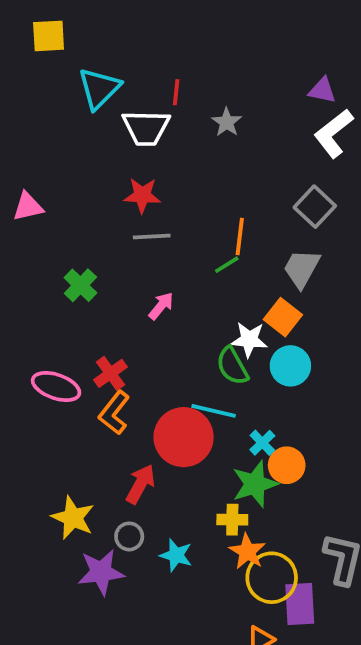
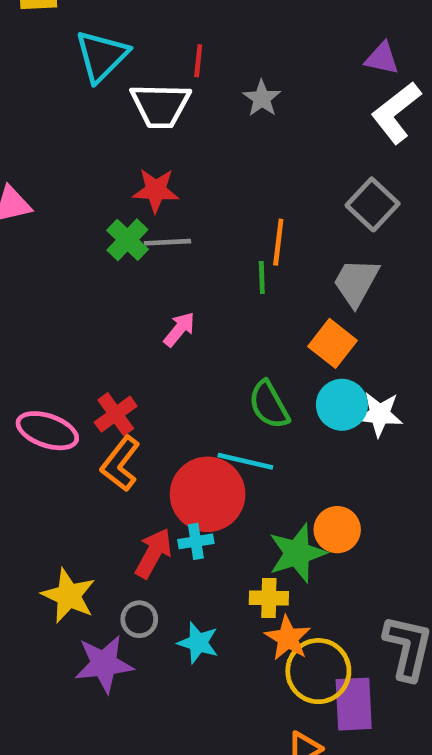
green line: (227, 265) -> (262, 277), turned -60
green cross: (80, 285) -> (127, 240), moved
white star: (249, 340) -> (380, 414), moved
cyan cross: (262, 443) -> (196, 541), moved, turned 35

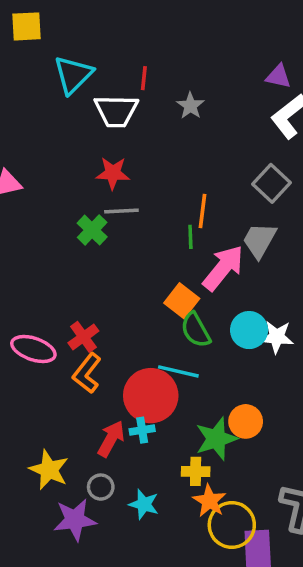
green cross: (127, 240) -> (92, 230), moved
pink arrow: (179, 329) -> (223, 268), moved, size x1.8
orange square: (332, 343) -> (182, 301), moved

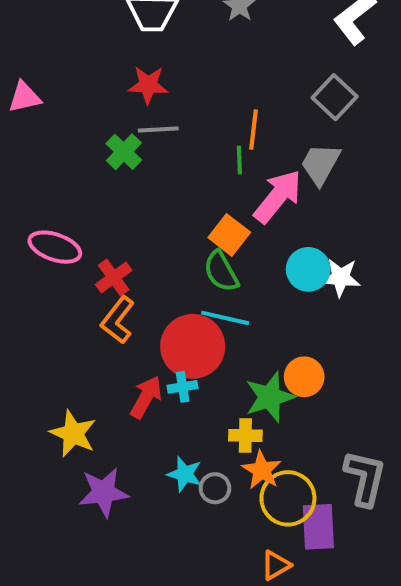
green semicircle: (196, 330) -> (221, 271), moved
pink ellipse: (33, 349) -> (55, 247), moved
gray circle: (101, 487) -> (215, 488), moved

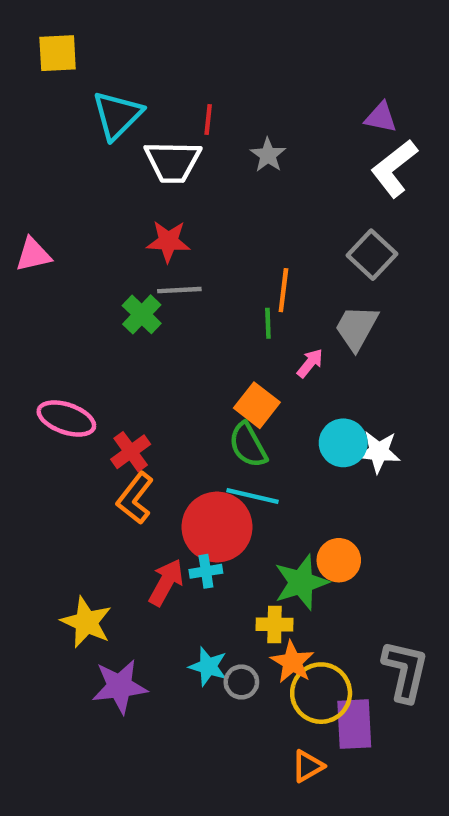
pink arrow: (278, 196) -> (310, 363), size x0.5

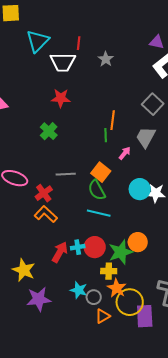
gray line: (179, 290) -> (66, 174), moved
orange L-shape: (135, 498) -> (46, 214), turned 95
red circle: (217, 527) -> (95, 247), moved, size x0.7
orange triangle: (308, 766) -> (103, 316), moved

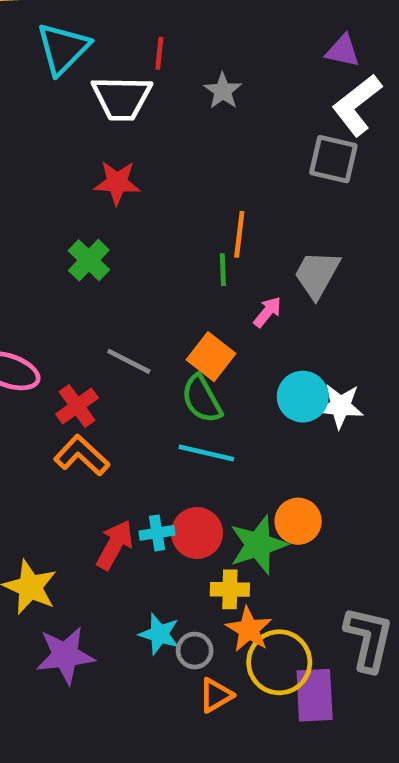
gray square: (153, 104) -> (333, 159), moved, turned -30
gray line: (66, 174) -> (129, 361), turned 30

